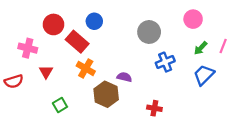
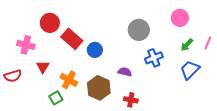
blue circle: (94, 21) -> (95, 50), moved
orange cross: (86, 68) -> (69, 80), moved
purple semicircle: (124, 77) -> (125, 72), moved
red cross: (154, 108) -> (131, 100), moved

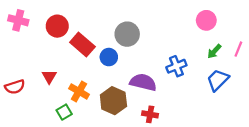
gray circle: (139, 30) -> (127, 34), moved
pink cross: (26, 45) -> (18, 20), moved
purple semicircle: (125, 72) -> (143, 82), size x1.6

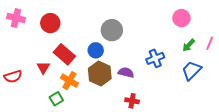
red rectangle: (82, 44) -> (64, 54), moved
purple semicircle: (143, 82) -> (126, 73), size x0.7
brown hexagon: (113, 101) -> (100, 74), moved

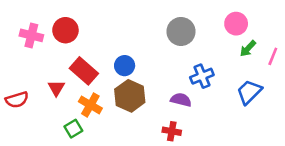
pink cross: (16, 18) -> (31, 35), moved
gray circle: (112, 30) -> (181, 31), moved
green arrow: (189, 45) -> (248, 49), moved
purple semicircle: (126, 73) -> (181, 100), moved

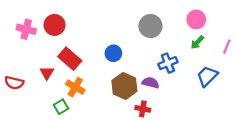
green arrow: (248, 49) -> (197, 42), moved
blue circle: (125, 66) -> (113, 53), moved
brown hexagon: (130, 96) -> (124, 86), moved
red semicircle: (17, 100) -> (14, 83), turned 30

